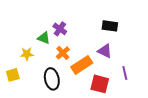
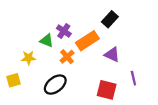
black rectangle: (110, 26) -> (110, 19), moved, turned -56
orange rectangle: (82, 65) -> (87, 41), moved
black ellipse: (52, 79) -> (55, 85), turned 65

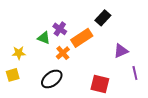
purple triangle: (112, 55) -> (121, 51), moved, turned -49
yellow star: (28, 58) -> (19, 53), moved
purple line: (133, 78) -> (135, 73), moved

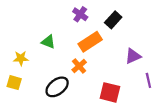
purple cross: (60, 29) -> (80, 14), moved
orange cross: (63, 53) -> (79, 66), moved
yellow square: (13, 75) -> (14, 83), turned 32

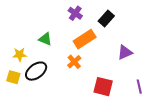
purple line: (148, 80) -> (139, 87), moved
black ellipse: (57, 87) -> (36, 71), moved

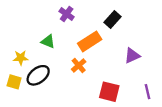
purple cross: (75, 13) -> (67, 14), moved

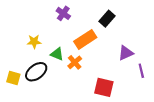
green triangle: (48, 41) -> (57, 54), moved
yellow star: (21, 58) -> (34, 42), moved
purple line: (148, 92) -> (141, 71), moved

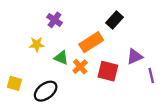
purple cross: (63, 13) -> (54, 20), moved
black ellipse: (36, 72) -> (46, 91), moved
red square: (104, 87) -> (108, 71), moved

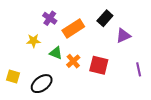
orange rectangle: (91, 42) -> (73, 28), moved
purple triangle: (135, 57) -> (123, 36), moved

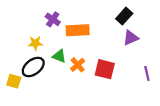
black rectangle: (105, 18) -> (124, 16), moved
orange rectangle: (73, 28) -> (78, 30), turned 30
black ellipse: (42, 84) -> (33, 67), moved

